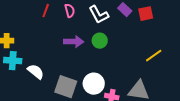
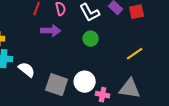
purple arrow: (74, 42) -> (51, 31), moved
yellow line: (154, 56) -> (135, 54), moved

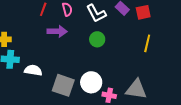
yellow line: (135, 54) -> (147, 43), moved, turned -42
white semicircle: (27, 70) -> (33, 70), turned -30

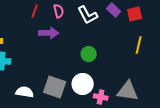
green circle: (97, 39) -> (89, 54), moved
white semicircle: (33, 70) -> (25, 92), moved

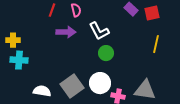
white L-shape: (88, 15) -> (99, 31), moved
gray square: (55, 87) -> (72, 86), turned 35

